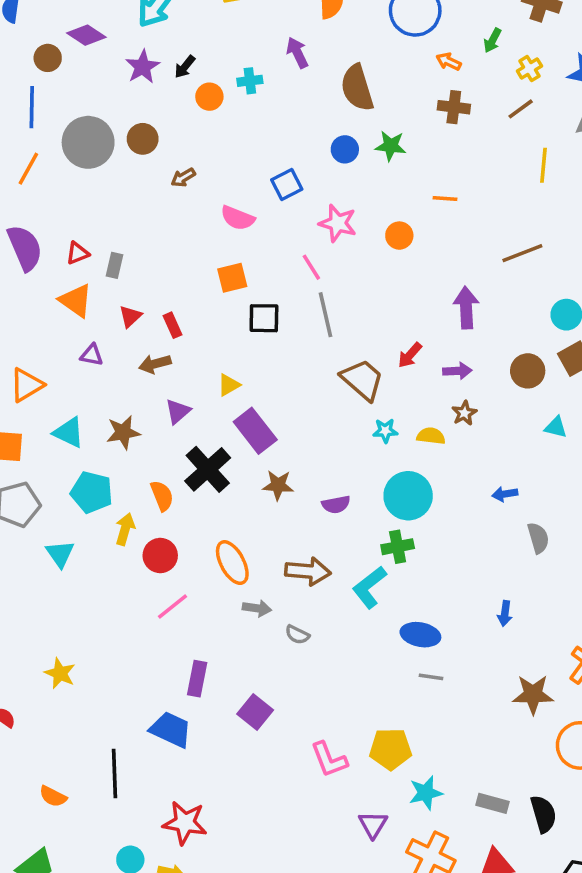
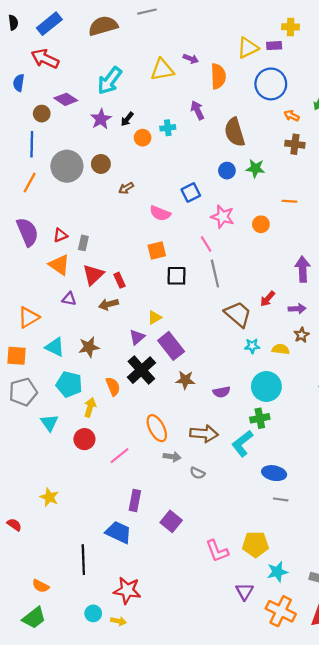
red triangle: (130, 316) -> (93, 275), size x1.5
purple triangle: (178, 411) -> (137, 337), moved
red circle: (160, 556) -> (84, 439), moved
orange semicircle: (53, 796) -> (41, 586), moved

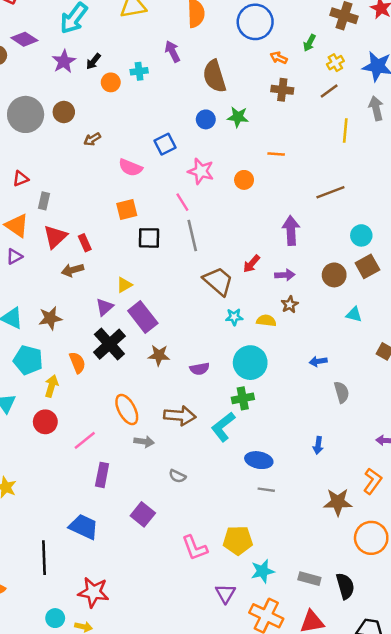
red triangle: (60, 235) -> (21, 179), moved
purple triangle: (69, 299) -> (14, 256), moved, turned -40
gray semicircle: (197, 473) -> (177, 476), moved
purple rectangle: (135, 501) -> (102, 475), moved

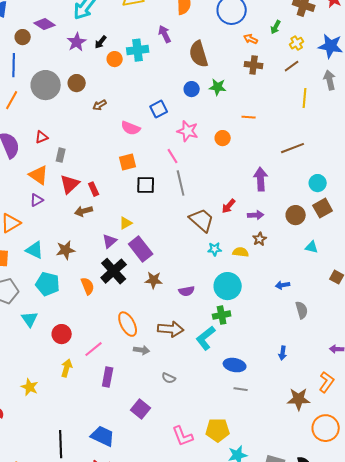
cyan cross: (139, 71) -> (138, 50), size x1.5
yellow arrow: (51, 386) -> (67, 368), moved
blue trapezoid: (84, 527) -> (103, 436), moved

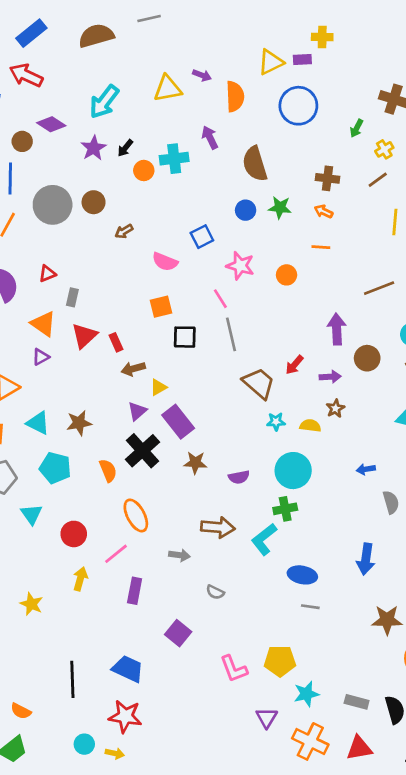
orange arrow: (251, 39) -> (324, 211), moved
brown arrow: (84, 211) -> (133, 369), moved
brown circle: (296, 215) -> (367, 358), moved
orange ellipse: (128, 324) -> (136, 515), moved
blue arrow: (283, 353) -> (366, 559), size x1.6

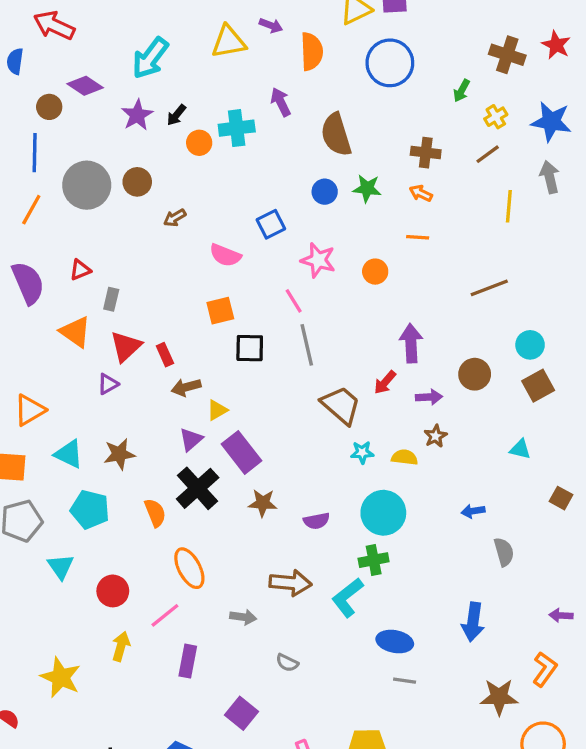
purple arrow: (337, 329) -> (411, 343), moved
purple triangle: (41, 357) -> (108, 384), moved
yellow star: (31, 604) -> (61, 677), size x1.4

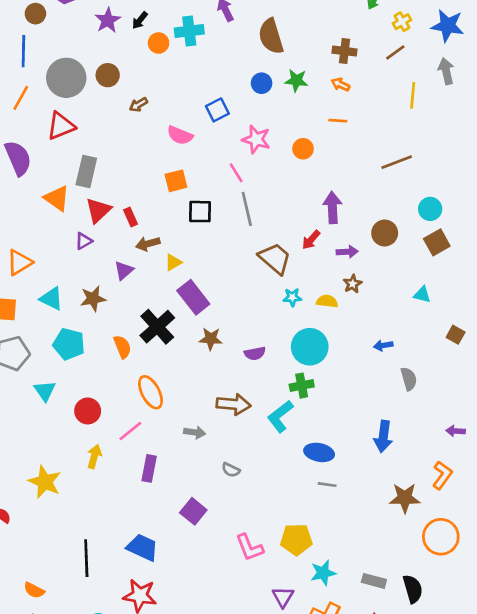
red triangle: (80, 270) -> (61, 126), moved, size x1.6
gray rectangle: (111, 299) -> (86, 171), size x1.6
purple triangle: (191, 439) -> (124, 270), moved

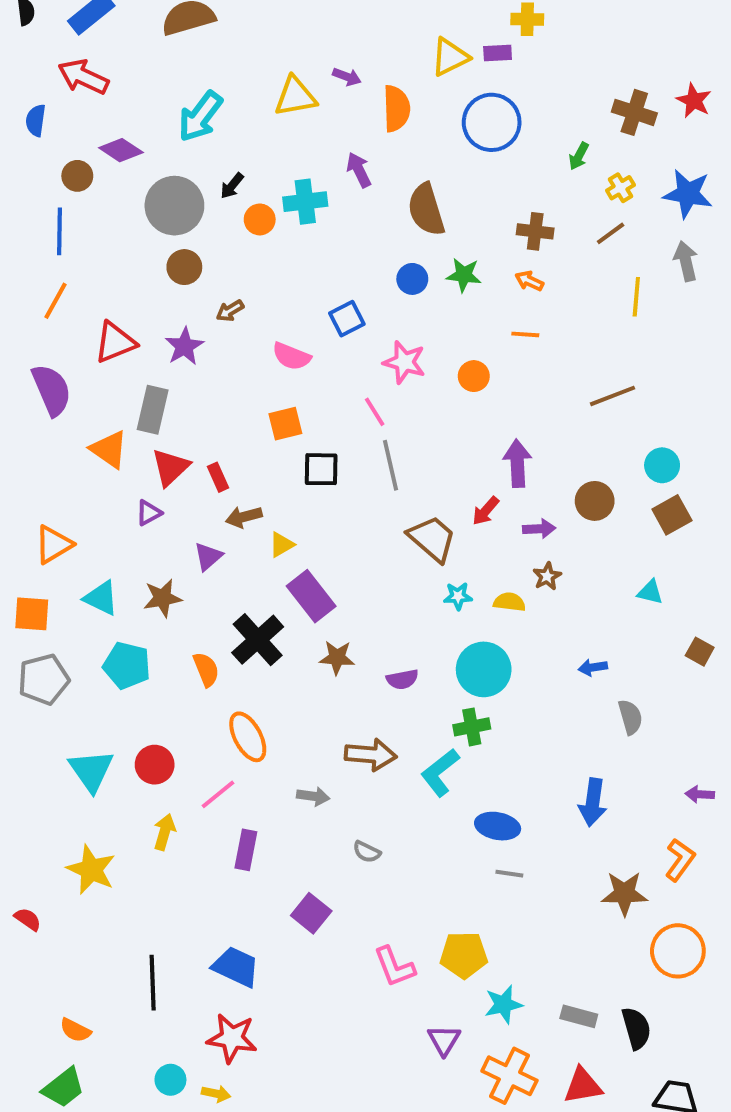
purple star: (108, 20) -> (184, 346), moved
gray circle: (66, 78) -> (174, 206), moved
cyan triangle: (45, 391) -> (91, 771), moved, size x1.4

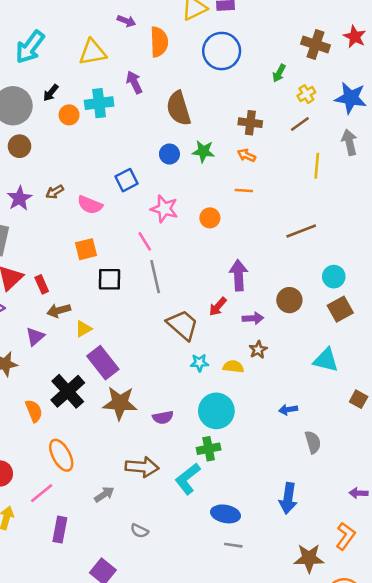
yellow triangle: (295, 97) -> (93, 52), moved
brown arrow: (230, 311) -> (55, 192), moved
cyan triangle: (650, 592) -> (326, 360), size x1.5
brown star: (337, 658) -> (120, 403), size x1.5
gray arrow: (313, 796) -> (104, 494), turned -42

